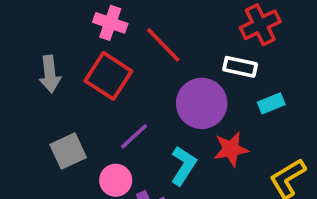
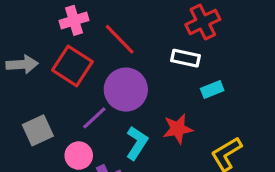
pink cross: (110, 23) -> (74, 20), turned -36
gray arrow: (50, 74) -> (22, 64), turned -88
purple circle: (202, 103) -> (126, 90), moved

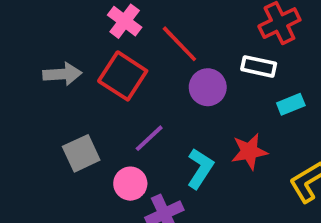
pink cross: (74, 20) -> (125, 21), turned -36
purple circle: (126, 90) -> (208, 87), moved, size x0.7

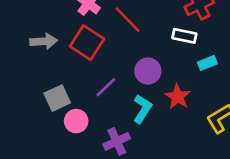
purple circle: (208, 87) -> (148, 71), moved
red star: (249, 151) -> (178, 97), turned -30
pink circle: (130, 184) -> (76, 121), moved

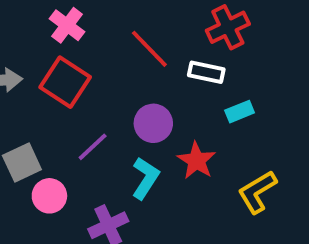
red line: (128, 20) -> (149, 49), moved

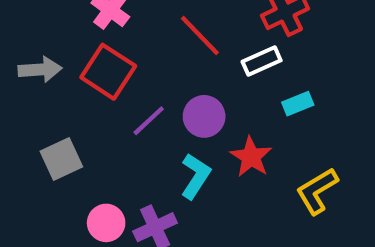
white rectangle: (206, 72) -> (262, 61), turned -36
purple line: (93, 147) -> (149, 121), moved
pink circle: (49, 196) -> (106, 223), moved

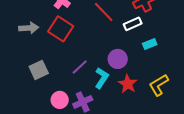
purple circle: (204, 116) -> (118, 59), moved
purple line: (149, 121) -> (80, 67), moved
red star: (251, 157) -> (128, 84), moved

